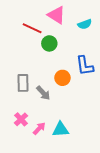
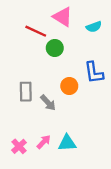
pink cross: (21, 119) -> (19, 146), moved

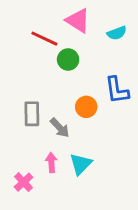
pink arrow: (44, 142) -> (51, 163), moved, turned -48
cyan triangle: (67, 143) -> (81, 164), moved, turned -42

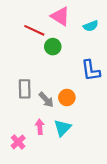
orange circle: (86, 107) -> (67, 98), moved

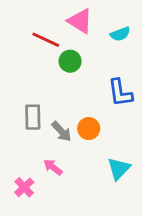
pink arrow: (40, 127) -> (53, 167), turned -48
cyan triangle: (63, 128) -> (119, 169), moved

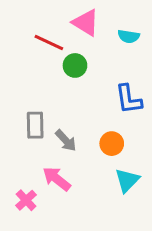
cyan semicircle: (120, 34) -> (129, 36), turned 30
orange circle: (89, 129) -> (112, 144), moved
pink arrow: (53, 167) -> (57, 179), size x1.4

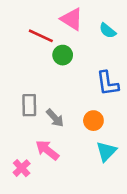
cyan semicircle: (129, 36) -> (108, 31), turned 30

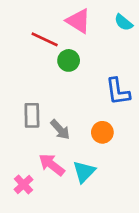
cyan semicircle: (108, 31) -> (124, 22), moved
cyan triangle: (106, 151) -> (84, 172), moved

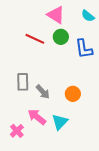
red line: (45, 39) -> (35, 39), moved
green circle: (69, 60) -> (61, 37), moved
blue L-shape: (118, 91) -> (84, 49), moved

